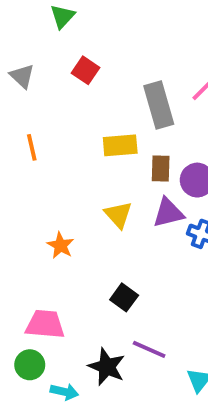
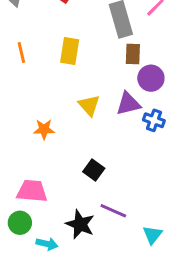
yellow rectangle: (120, 145) -> (70, 51), moved, turned -76
brown rectangle: (161, 168) -> (133, 54), moved
orange star: (61, 245) -> (44, 129), turned -30

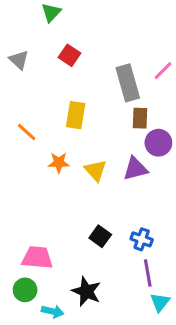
orange line: (21, 53) -> (27, 132), moved, turned -35
blue cross: (154, 120) -> (142, 239), moved
orange star: (44, 129) -> (59, 163), moved
purple line: (113, 211) -> (148, 273), moved, turned 56

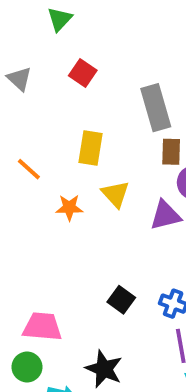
yellow triangle: (96, 170) -> (115, 194), moved

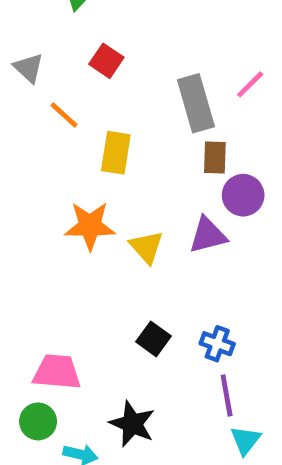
orange line: (29, 169) -> (64, 115), moved
yellow triangle: (115, 194) -> (146, 247), moved
orange star: (69, 208) -> (90, 226), size x1.5

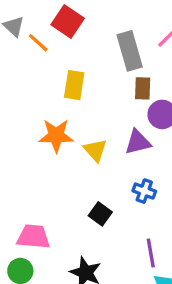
red square: (106, 61) -> (68, 21), size x1.4
orange line: (64, 115) -> (38, 43), moved
blue cross: (217, 344) -> (144, 191), moved

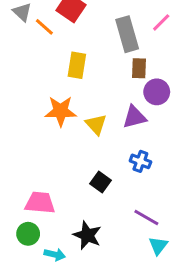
purple line: (151, 253) -> (146, 218), turned -50

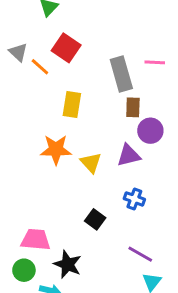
pink line: (161, 22) -> (155, 62), turned 48
black star: (87, 235) -> (68, 264), moved

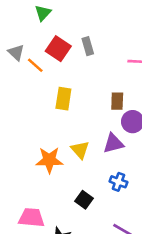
gray rectangle: (121, 74) -> (88, 46), moved, size x0.6
orange star: (56, 150) -> (49, 160), moved

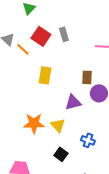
purple triangle: (113, 143) -> (73, 102), moved
yellow triangle: (80, 150) -> (58, 125), moved

